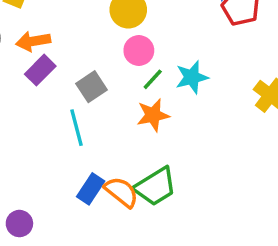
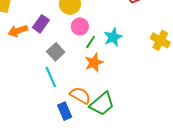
purple rectangle: (40, 70) -> (41, 24), moved
blue rectangle: (91, 189) -> (65, 111), turned -48
orange semicircle: (121, 192) -> (80, 95), moved

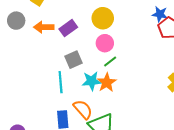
cyan star: (113, 37) -> (92, 81), moved
orange star: (94, 63) -> (107, 82), turned -30

